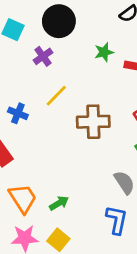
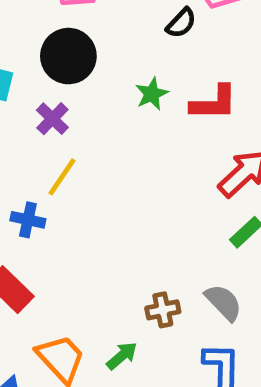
yellow line: (56, 96) -> (62, 177), moved
brown cross: (93, 122) -> (163, 310), moved, size x0.6

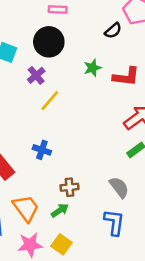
yellow line: (62, 177) -> (50, 101), moved
blue cross: (28, 220) -> (42, 150), moved
brown cross: (163, 310) -> (70, 187), moved

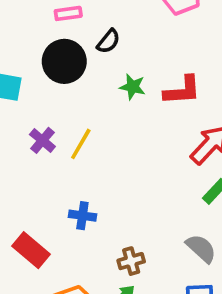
black semicircle: (113, 31) -> (108, 41), moved
green star: (92, 68) -> (133, 87), turned -30
purple cross: (36, 75) -> (42, 140), moved

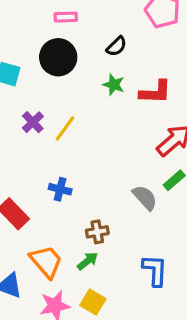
black semicircle: (108, 41) -> (117, 46), moved
gray semicircle: (201, 248) -> (145, 198), moved

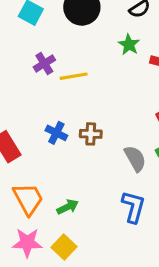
yellow line: (65, 128) -> (74, 76), turned 32
brown cross: (97, 232) -> (91, 134), moved
blue L-shape: (155, 270) -> (133, 207), moved

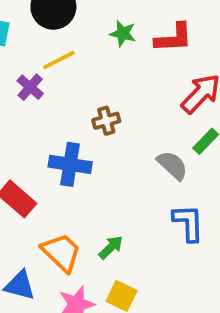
yellow line: (74, 76) -> (59, 60), moved
blue cross: (56, 133) -> (70, 164), size x1.5
brown cross: (91, 134) -> (106, 121), moved

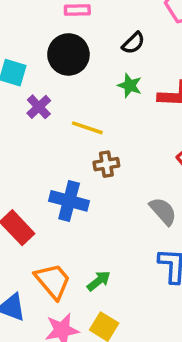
yellow line: (59, 60) -> (87, 128), moved, turned 40
purple cross: (30, 87) -> (39, 107), moved

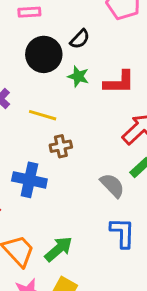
black circle: (68, 54) -> (44, 54), moved
green arrow: (99, 281) -> (59, 249), size x1.4

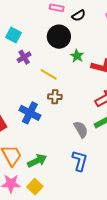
black semicircle: (80, 39) -> (79, 16), moved

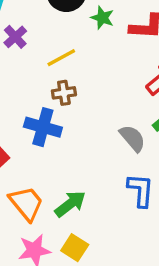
yellow line: (49, 74) -> (61, 58), turned -48
brown cross: (55, 97) -> (64, 93), moved

